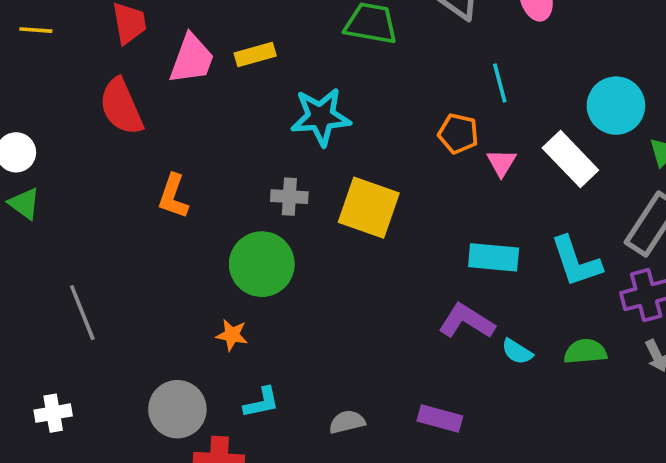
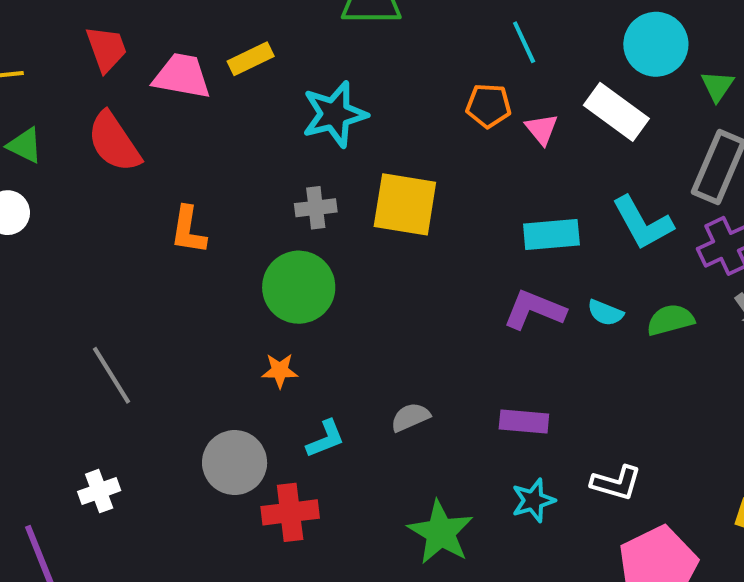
pink trapezoid: (192, 59) -> (182, 76), turned -90
green triangle: (24, 204) -> (25, 145), moved
cyan semicircle: (517, 352) -> (605, 313), moved
gray semicircle: (347, 422) -> (410, 417), moved

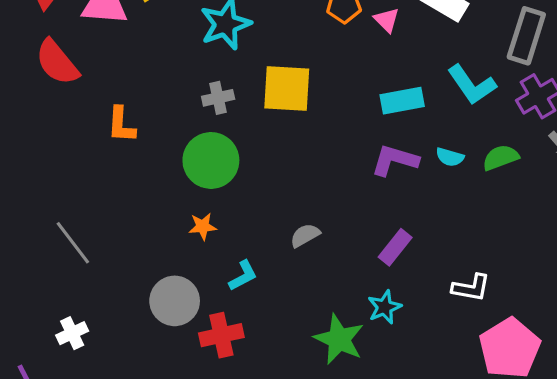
gray semicircle: (410, 417) -> (305, 235), moved
purple rectangle: (524, 422) -> (395, 247), turned -51
cyan star: (533, 500) -> (385, 307), moved

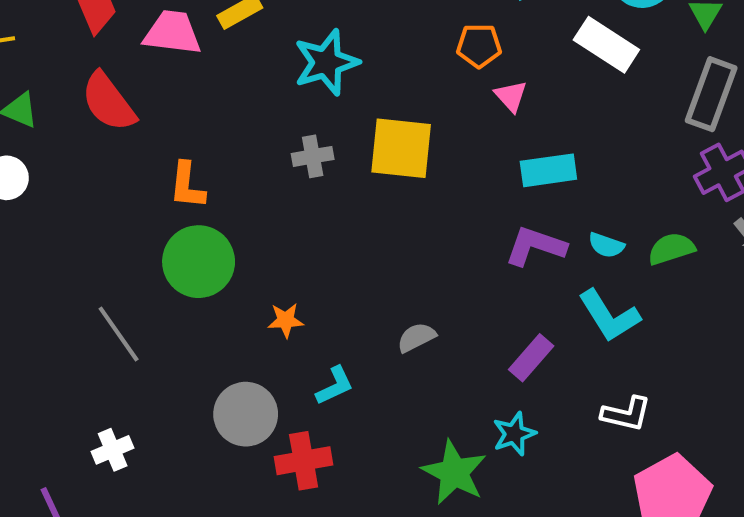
pink triangle: (387, 20) -> (511, 96), moved
cyan L-shape: (472, 85) -> (609, 316), moved
green circle: (211, 160) -> (199, 262), moved

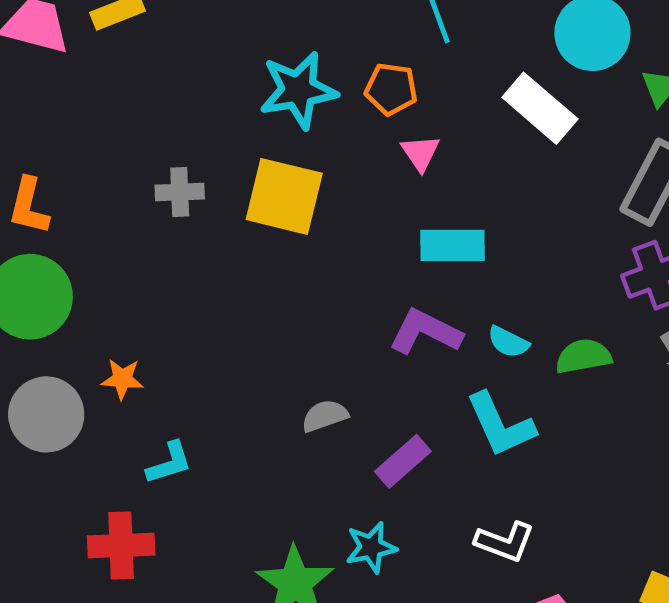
cyan star: (326, 62) -> (298, 90), moved
gray semicircle: (416, 337) -> (325, 416), moved
gray circle: (246, 414) -> (46, 414), moved

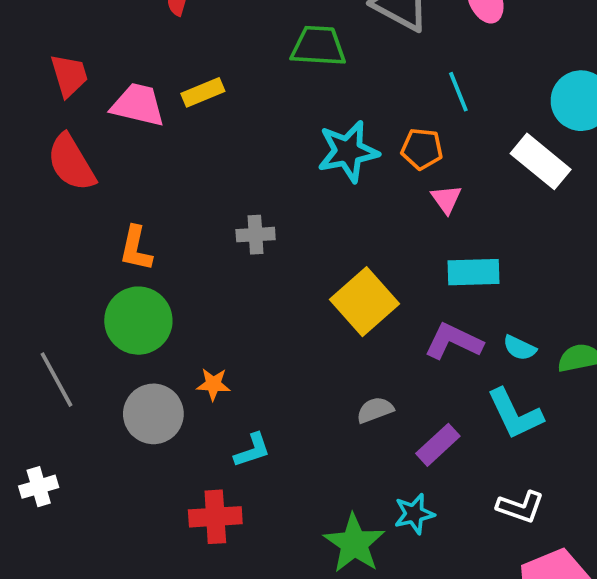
yellow square: (284, 196) -> (364, 302), moved, turned 36

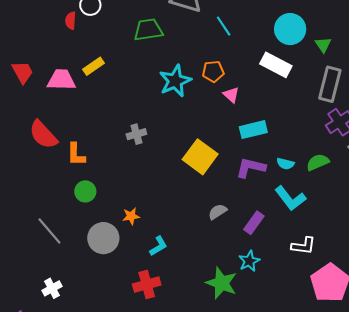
cyan line: (458, 92) -> (224, 26), moved
red semicircle: (71, 163) -> (43, 135), moved
green circle: (138, 321) -> (85, 191), size x0.6

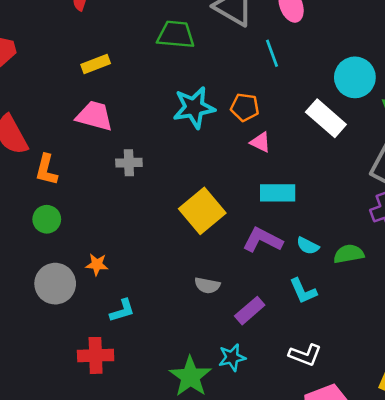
pink trapezoid: (61, 80) -> (94, 116), moved
pink triangle: (231, 95) -> (260, 142), turned -30
cyan L-shape: (290, 198) -> (303, 291), size x0.7
gray semicircle: (218, 212) -> (207, 285), turned -150

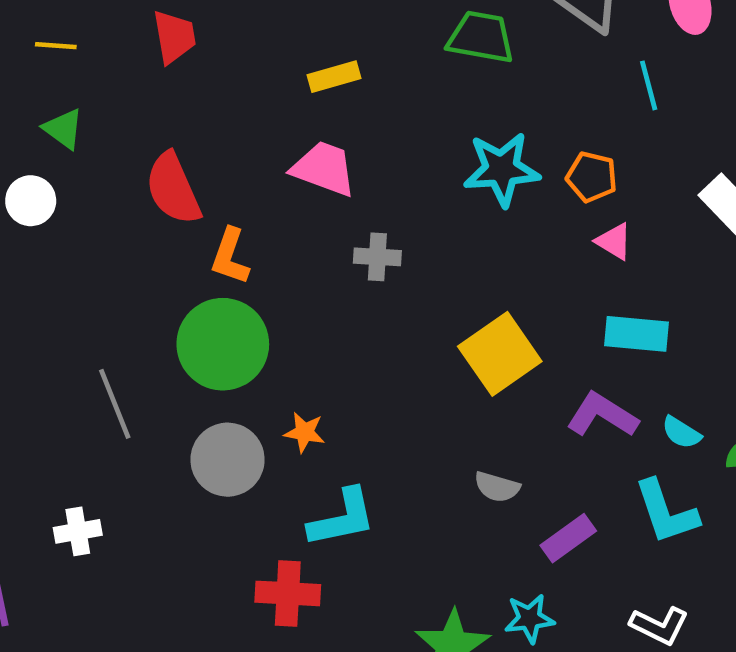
green circle: (47, 219) -> (223, 344), size x1.8
cyan L-shape: (303, 291) -> (666, 512), size x1.4
cyan L-shape: (122, 311) -> (342, 518), size x1.5

